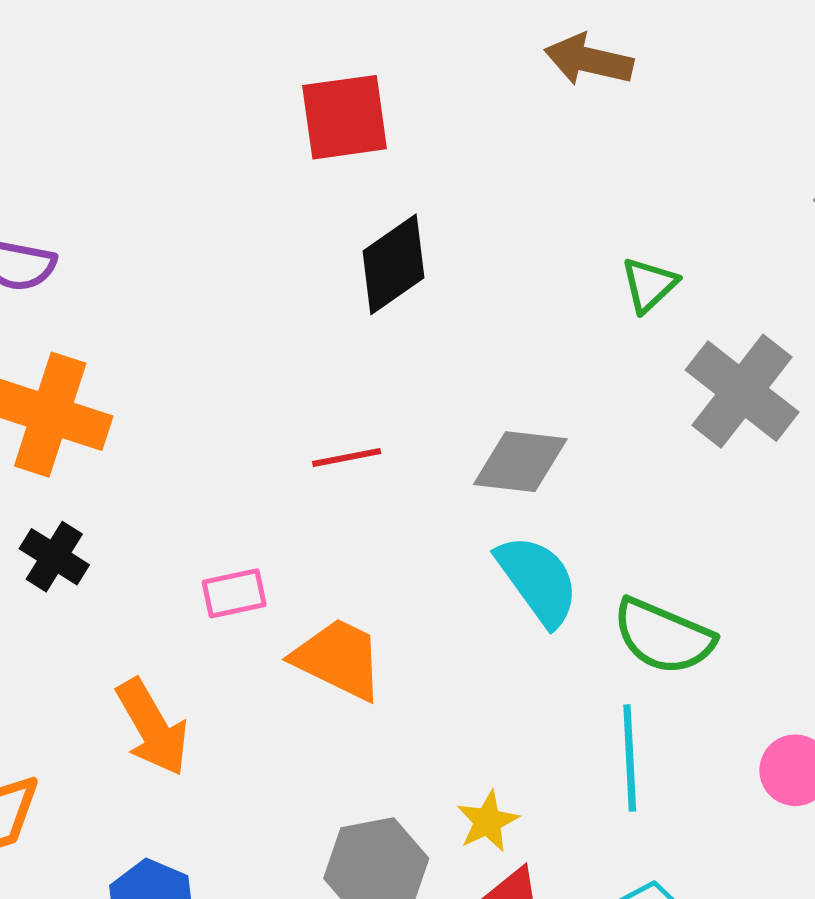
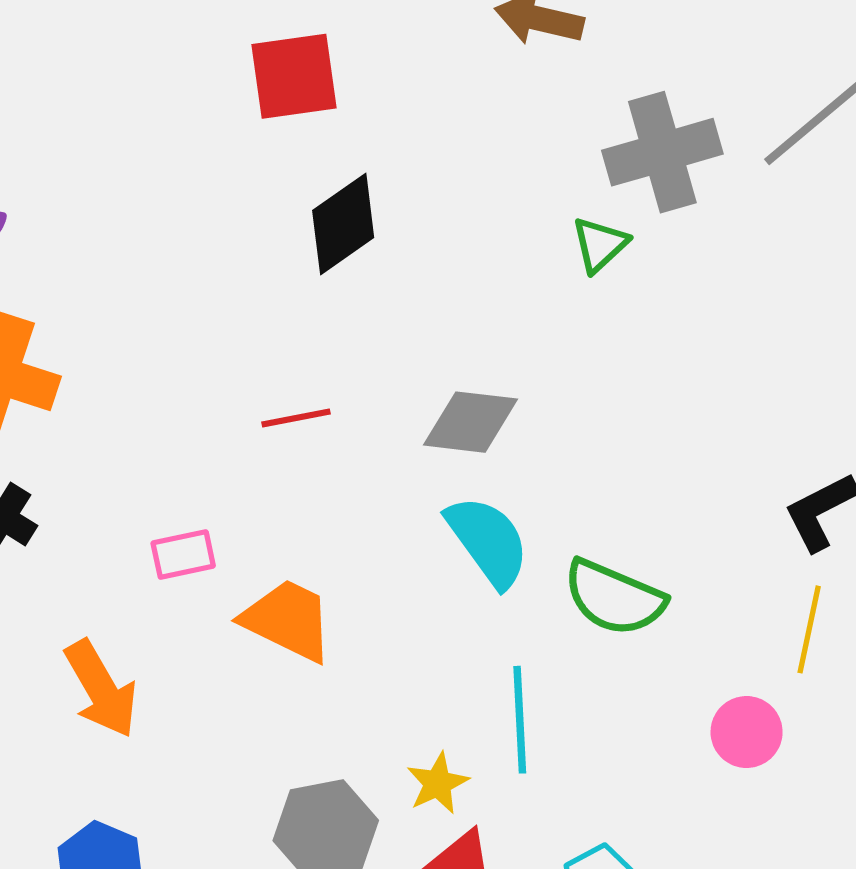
gray cross: (742, 391) -> (662, 152), moved, turned 36
cyan line: (630, 758) -> (520, 720), moved

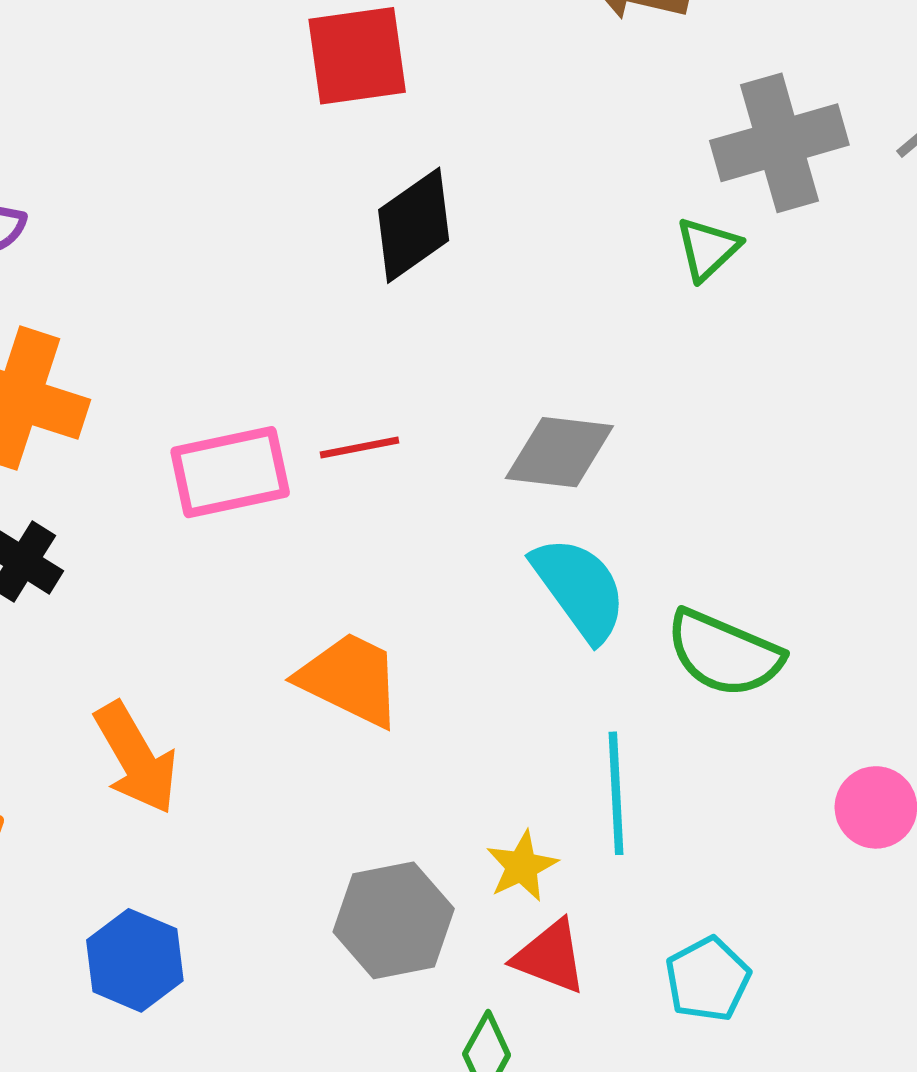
pink rectangle: (183, 554) -> (230, 472), moved, size x1.6

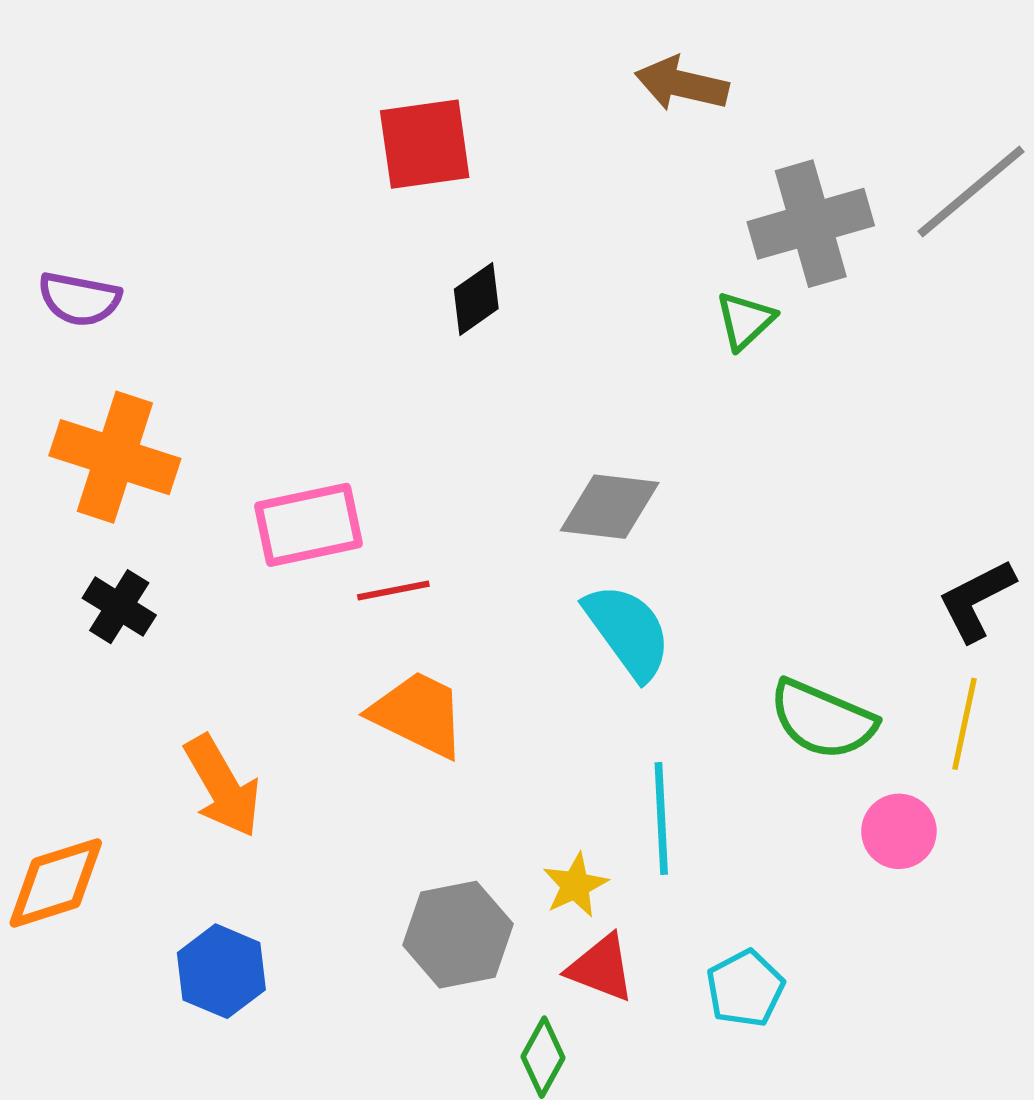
black diamond: (414, 225) -> (476, 299), size x0.7
red line: (359, 447) -> (393, 590), moved
green semicircle: (724, 653) -> (823, 720), moved

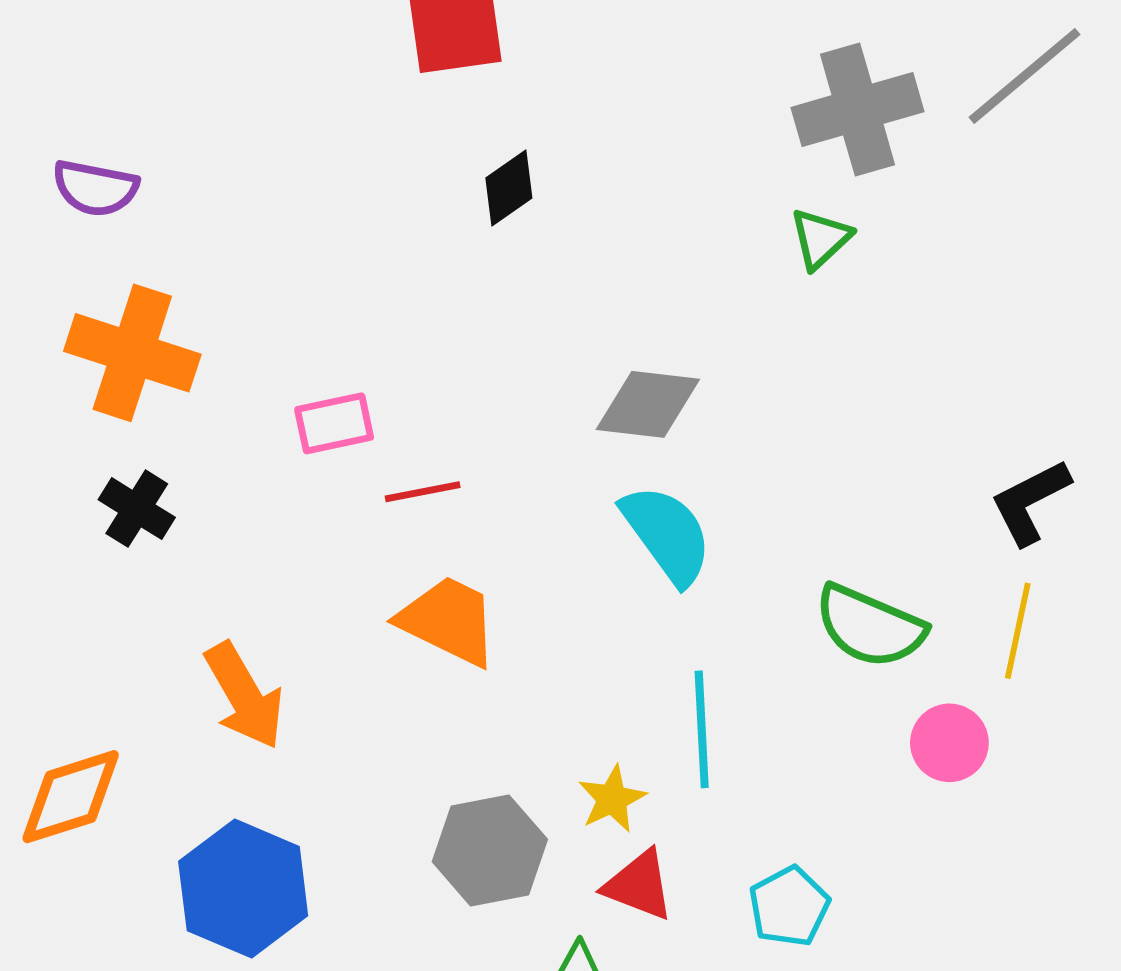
green triangle: (745, 320) -> (821, 238), moved
pink rectangle: (309, 525) -> (334, 423), size x0.7
blue hexagon: (221, 971) -> (243, 889), size x1.4

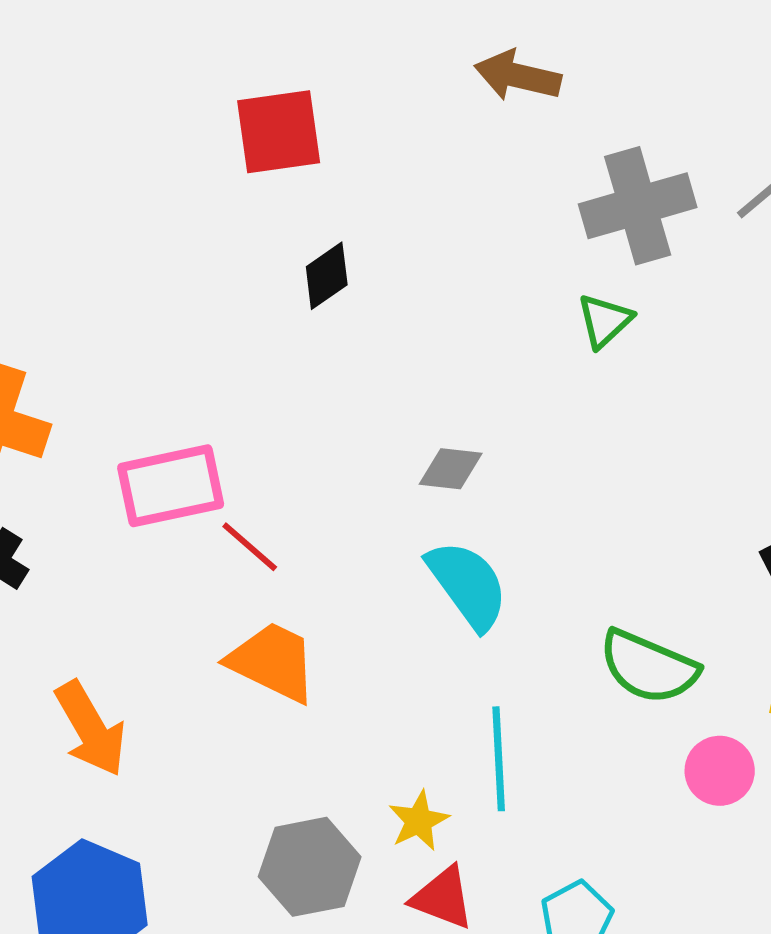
gray diamond: (648, 404) -> (451, 469), size x0.7
pink rectangle: (334, 423) -> (171, 486), size x1.5
red line: (423, 492) -> (250, 547), turned 52

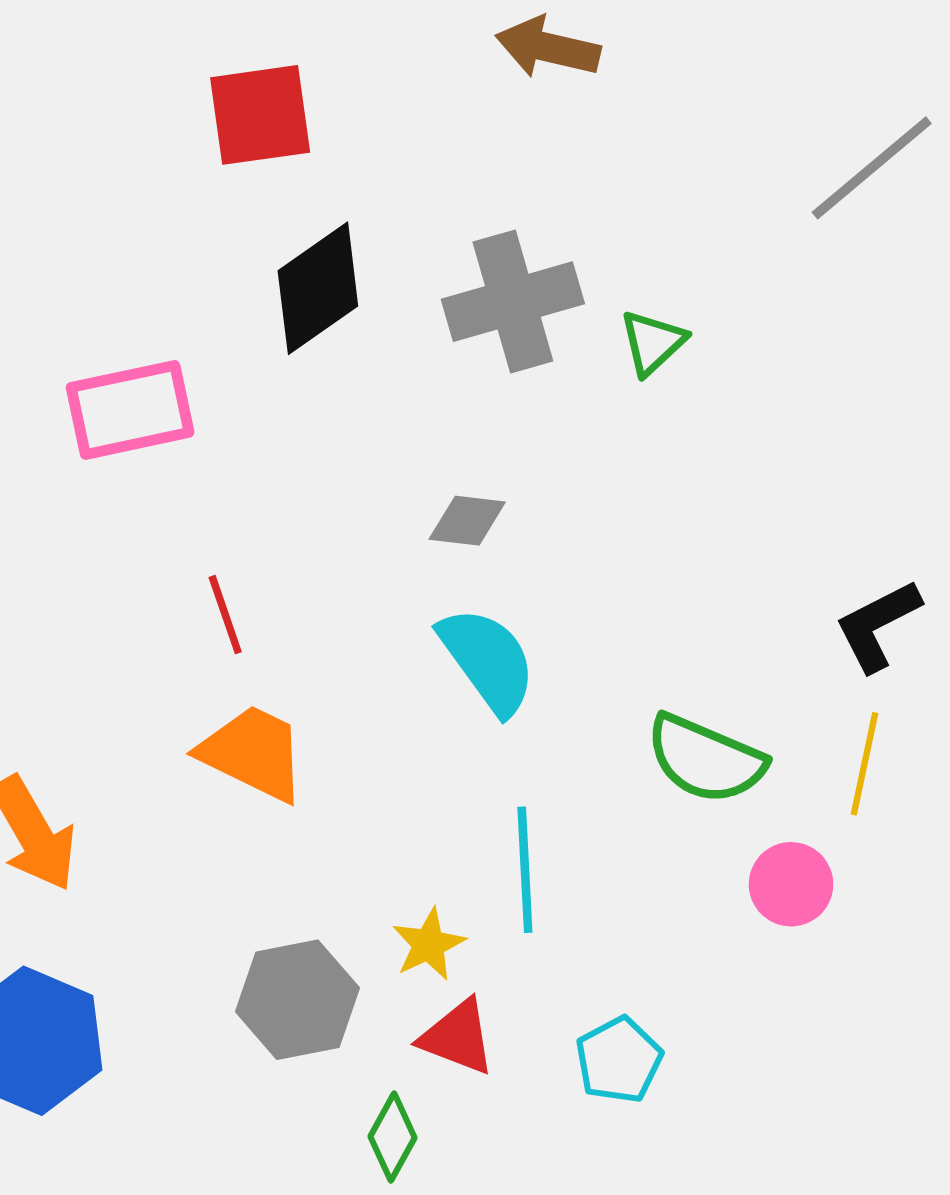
gray cross: (638, 206) -> (513, 302), moved
black diamond: (327, 276) -> (318, 288), size x1.6
pink rectangle: (171, 486) -> (130, 410), moved
red line: (250, 547) -> (225, 615), turned 30

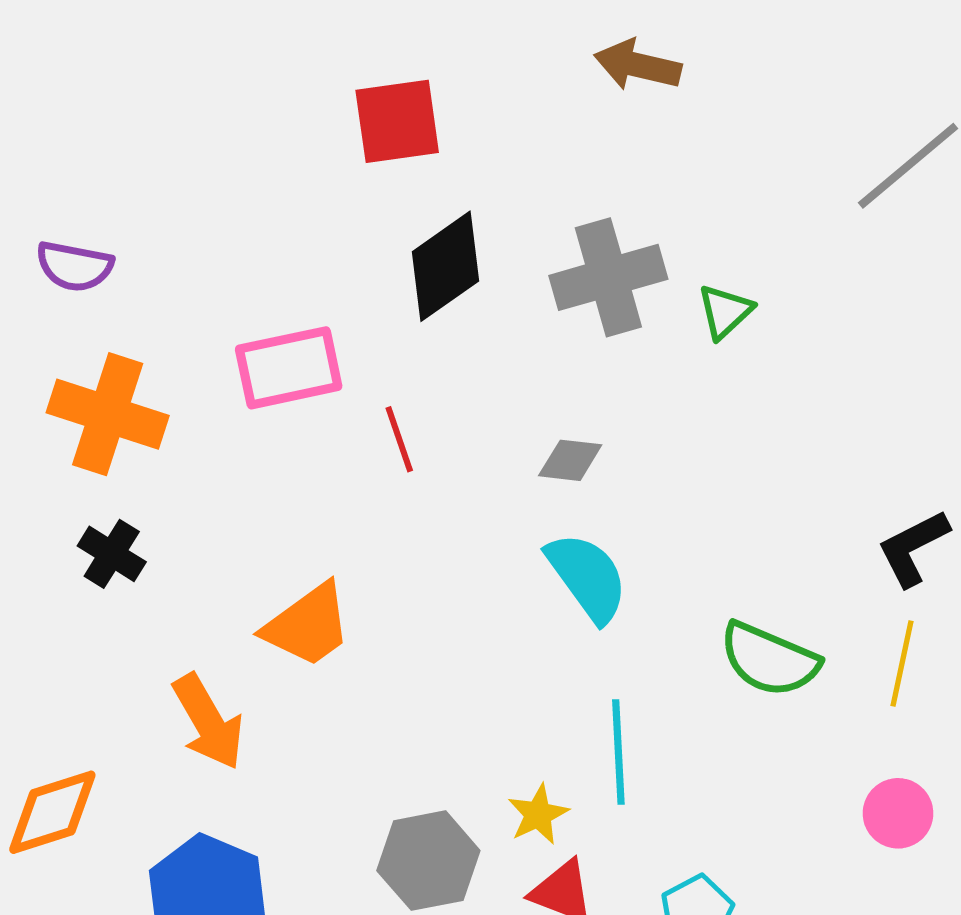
red line: (225, 615) -> (399, 439), moved
orange trapezoid: (253, 753) -> (308, 625), moved, turned 118
pink circle: (791, 884) -> (898, 813), moved

